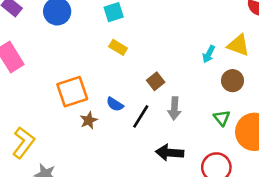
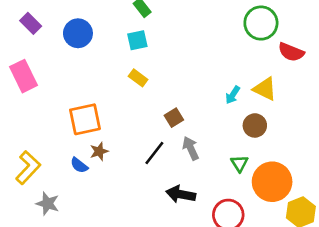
blue semicircle: (115, 104) -> (79, 165), moved
gray arrow: (174, 108) -> (191, 148), turned 145

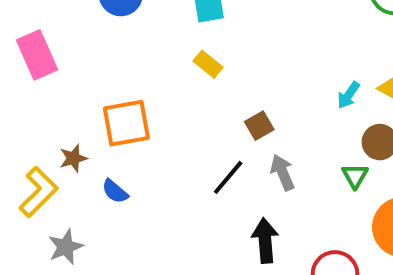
brown star: (99, 151) -> (73, 158), moved
green triangle: (239, 163) -> (355, 176), moved
black arrow: (181, 194) -> (265, 241), turned 72
gray star: (48, 204) -> (66, 247), turned 30

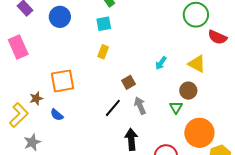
yellow rectangle: (208, 64) -> (103, 52), turned 72
cyan arrow: (349, 95) -> (161, 63), moved

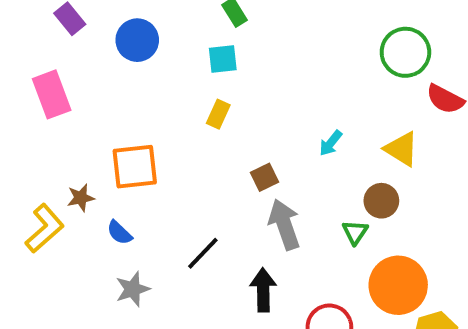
gray arrow: (140, 106) -> (284, 224), size x1.4
black line: (113, 108) -> (203, 253), moved
gray star: (32, 142) -> (133, 289), moved

